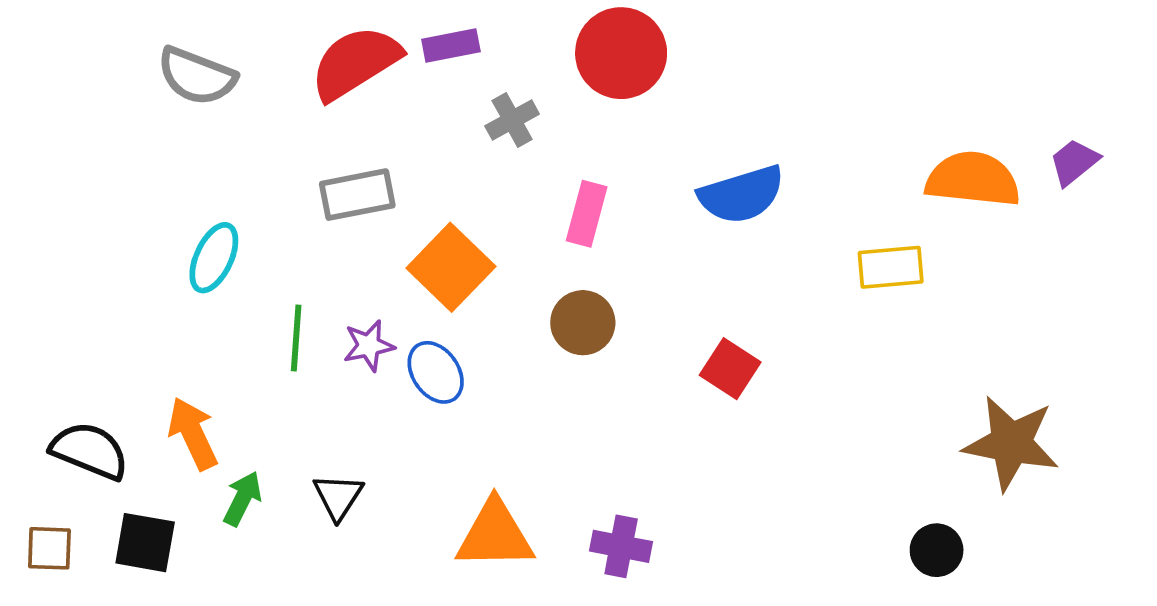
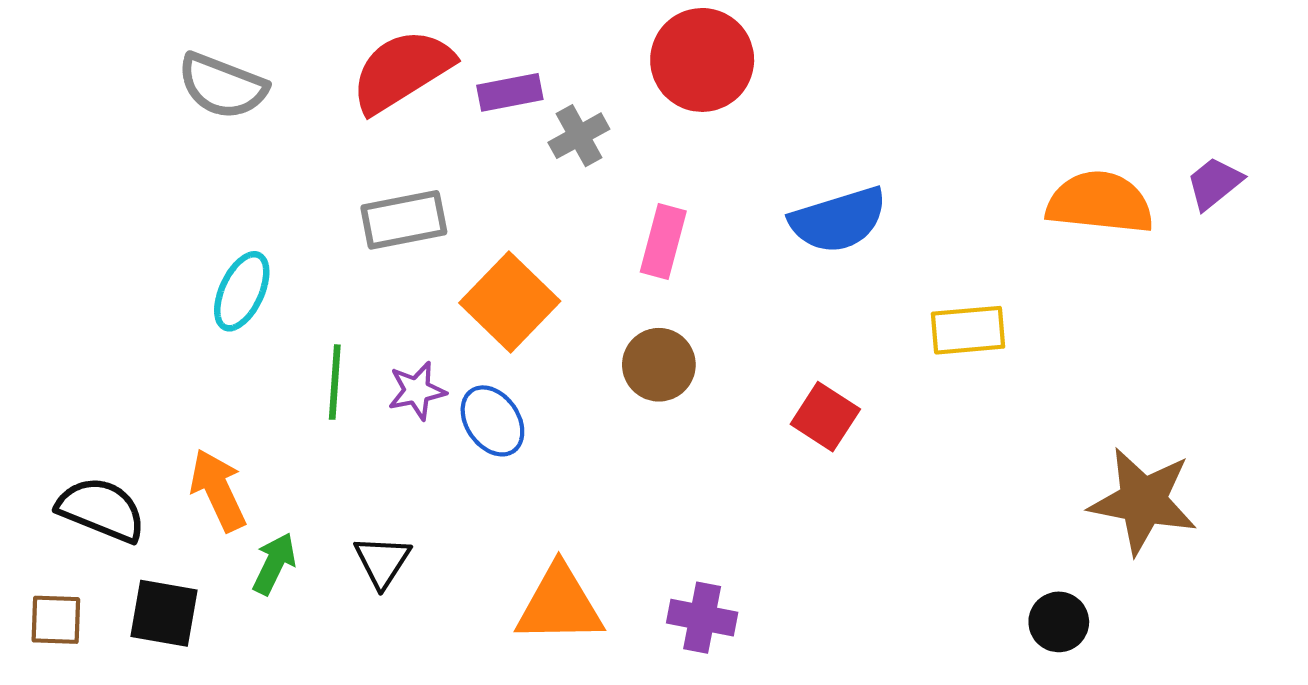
purple rectangle: (451, 45) -> (510, 92), moved
yellow rectangle: (891, 267) -> (968, 330), moved

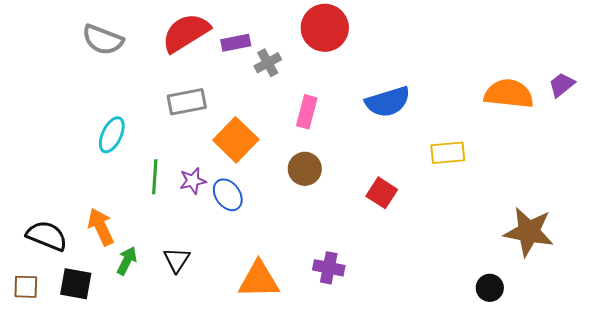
purple cross: (702, 618) -> (329, 268), moved

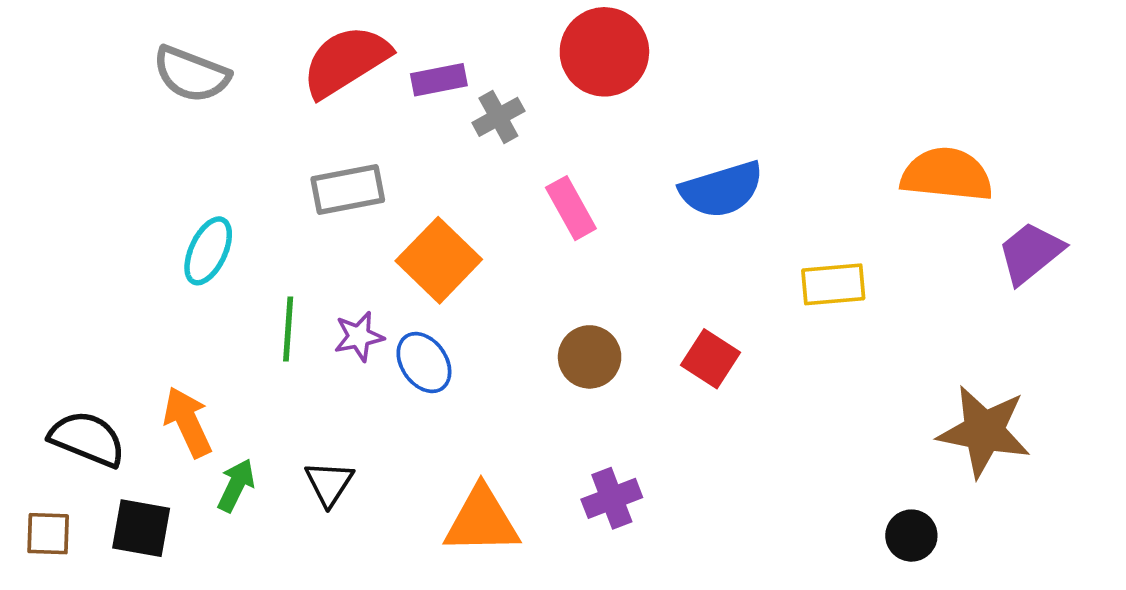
purple trapezoid: (562, 85) -> (1030, 253), moved, size x1.4
pink rectangle: (307, 112) -> (571, 208), turned -44
brown circle: (305, 169) -> (590, 357), moved
purple cross: (329, 268) -> (612, 498), turned -32

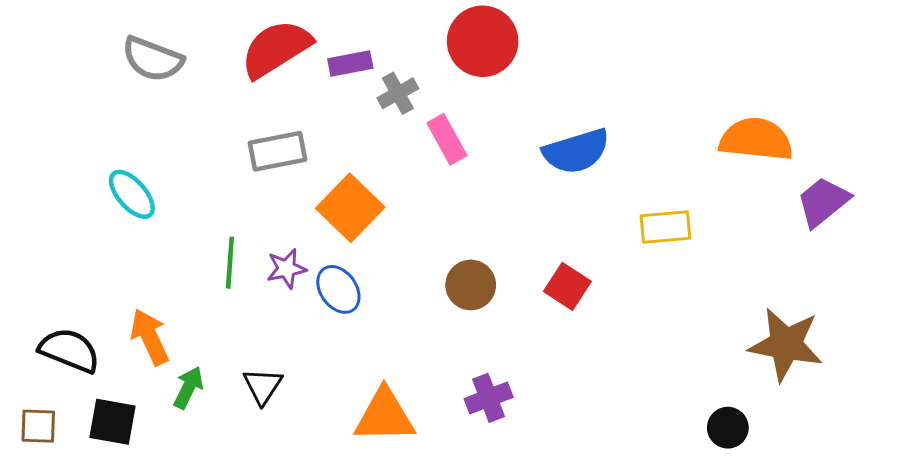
pink rectangle: (571, 208) -> (447, 139), moved
cyan ellipse: (208, 251) -> (132, 194), moved, turned -66

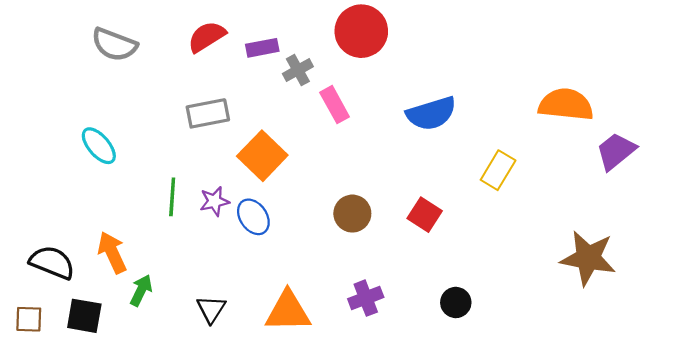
red semicircle: (276, 49) -> (207, 37), size x0.7
yellow rectangle: (665, 227) -> (498, 170), turned -54
black triangle: (263, 386) -> (211, 309), moved
black circle: (728, 428) -> (456, 302), moved

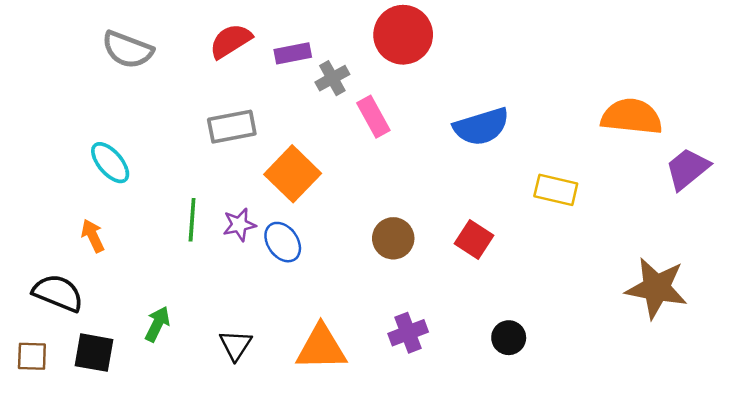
yellow rectangle: (498, 170) -> (556, 190), turned 72
orange arrow: (112, 252) -> (93, 236), moved, size x0.7

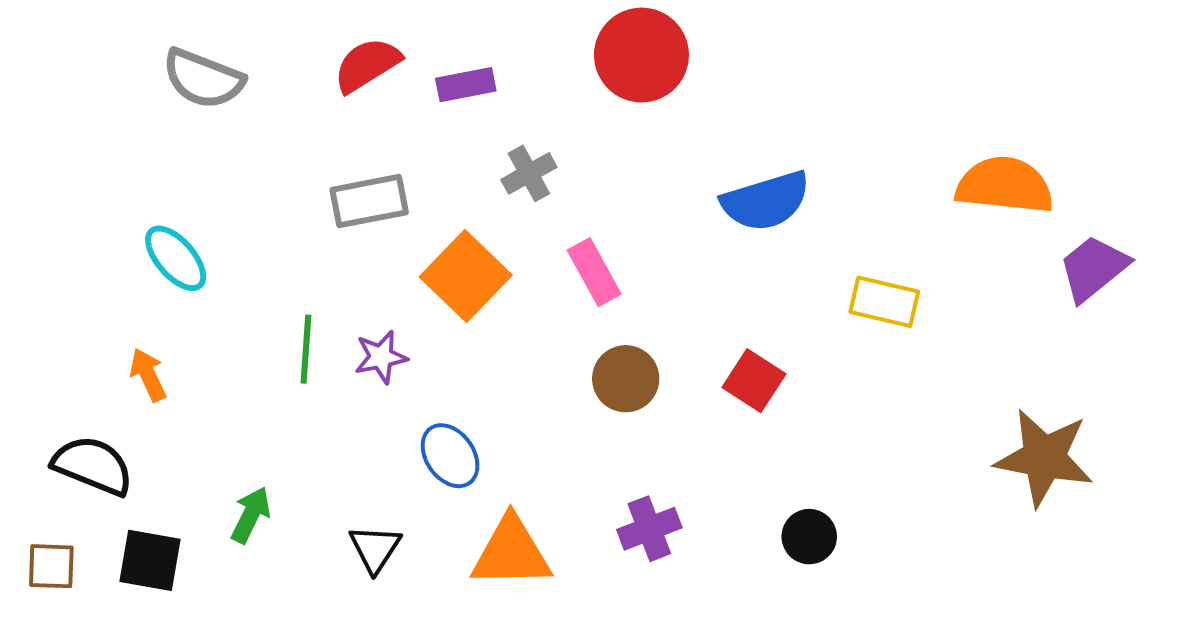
gray cross: (332, 78) -> (529, 173), moved
pink rectangle: (373, 117) -> (594, 272), moved
blue ellipse: (283, 242) -> (450, 456), moved

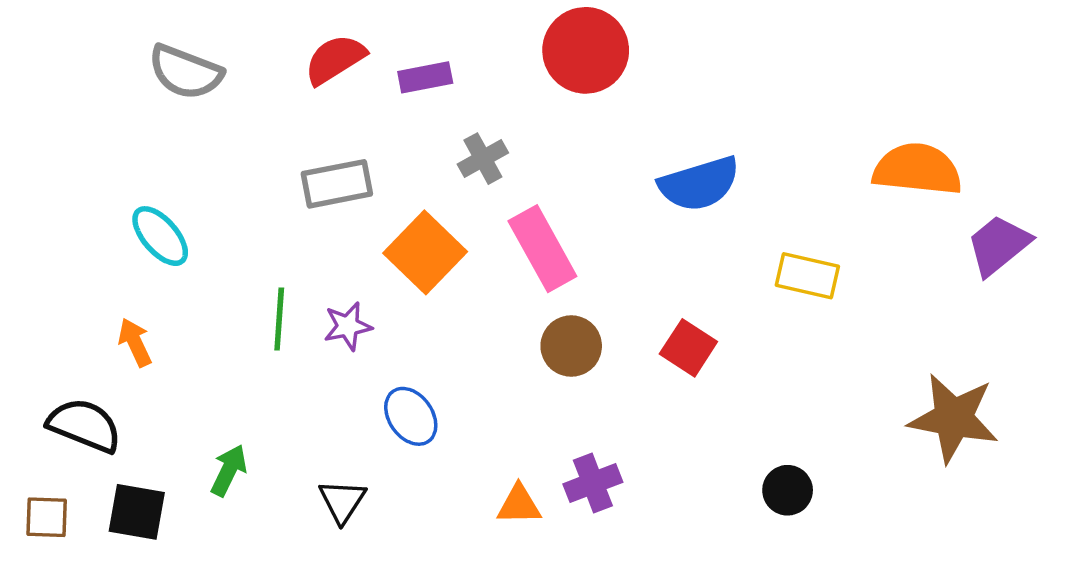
pink rectangle: (594, 272) -> (542, 249), size x1.4
black circle: (809, 537) -> (788, 490), moved
orange triangle: (511, 552) -> (519, 505), moved, size x0.6

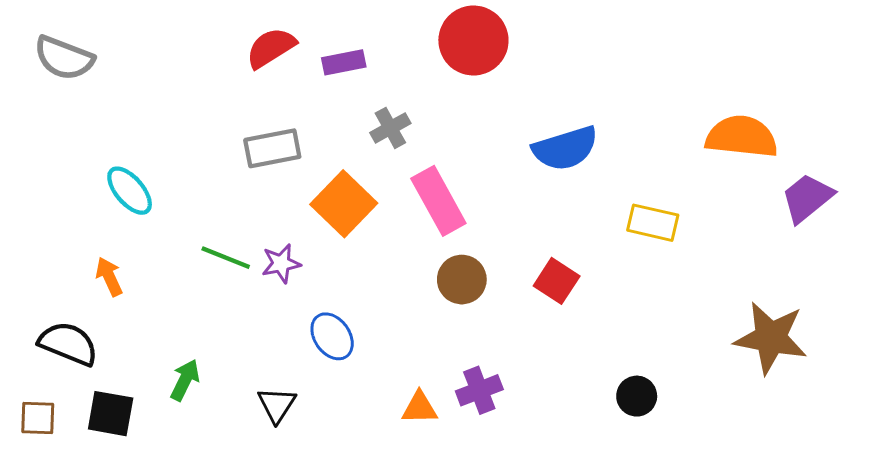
gray semicircle: (185, 72) -> (64, 58), moved
green line: (279, 319) -> (226, 258), turned -72

